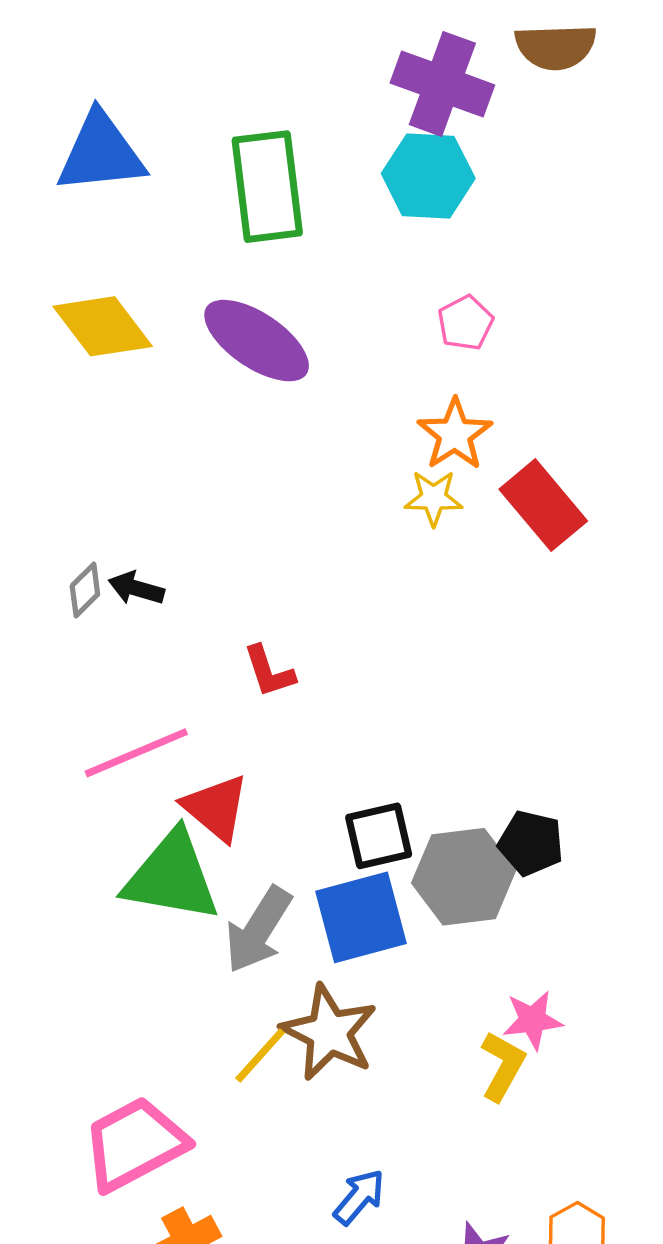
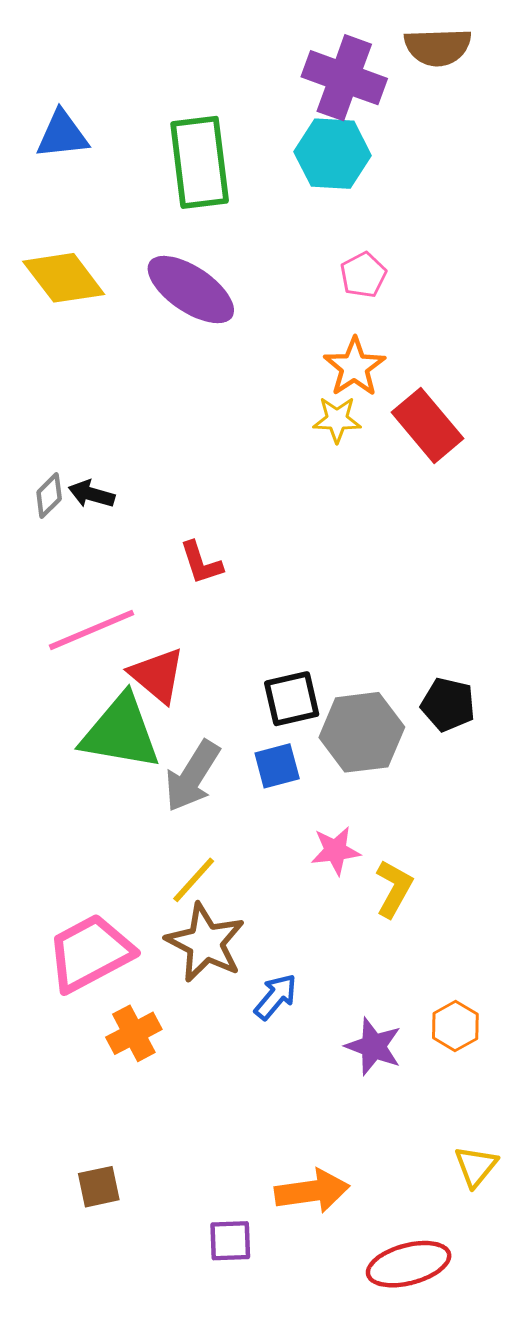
blue triangle: (101, 153) -> (62, 135), size x0.7
black pentagon: (531, 843) -> (448, 705), moved
blue square: (361, 917) -> (277, 766), size x0.6
pink star: (533, 1020) -> (335, 851), moved
brown star: (329, 1032) -> (205, 943), moved

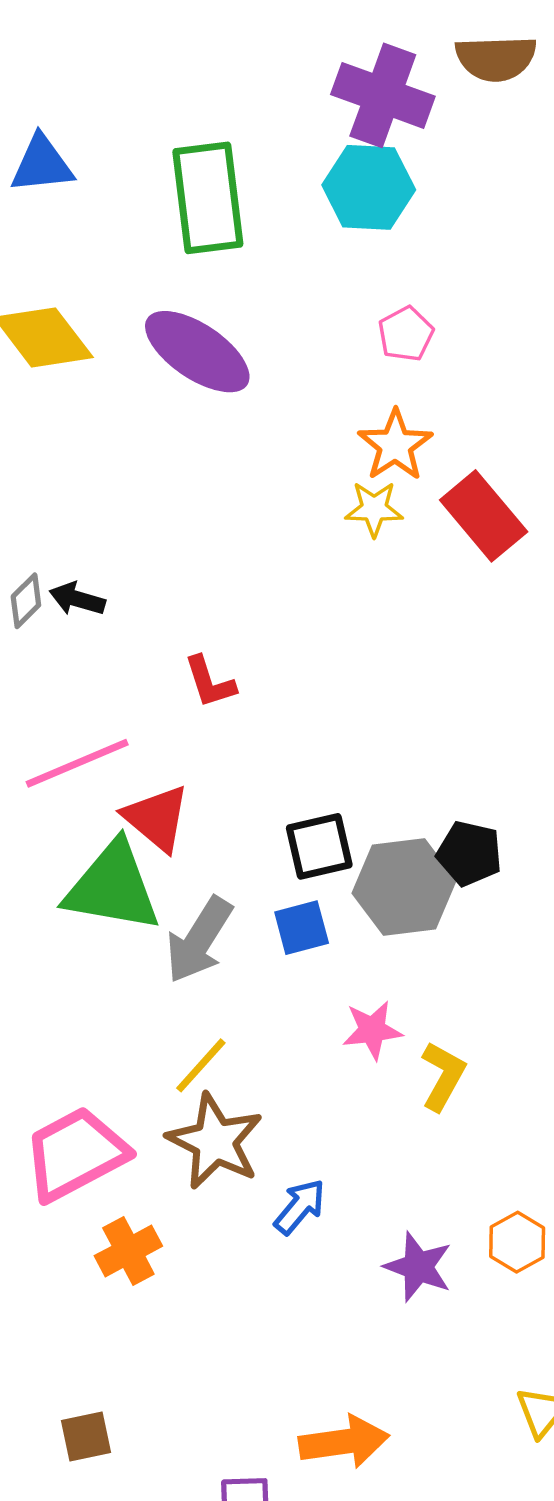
black pentagon: (448, 705) -> (469, 853), moved

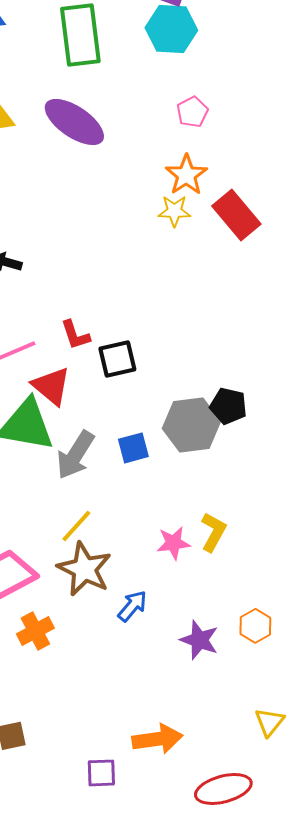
red L-shape: (210, 682) -> (75, 335), moved
black square: (319, 846) -> (117, 359), moved
pink star: (372, 1030) -> (173, 543), moved

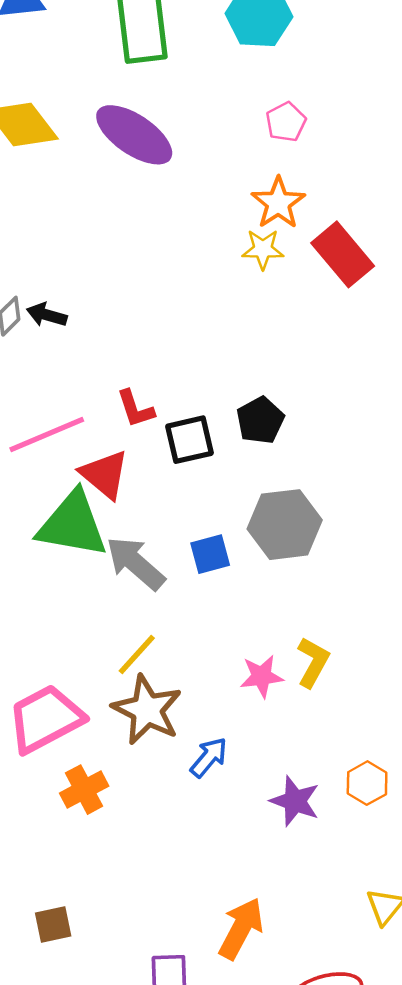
black pentagon: (228, 406) -> (260, 420), moved, turned 30
gray arrow: (75, 455) -> (135, 563), turned 99
orange arrow: (157, 739) -> (241, 928), turned -54

